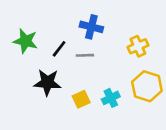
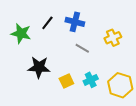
black line: (59, 49) -> (47, 23), moved
gray line: (85, 55) -> (82, 48), moved, turned 32
yellow hexagon: (147, 86) -> (120, 85), moved

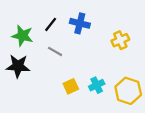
gray line: (82, 48) -> (55, 51), moved
black star: (39, 67) -> (18, 66), moved

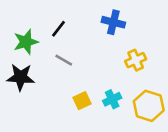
blue cross: (80, 23) -> (113, 22), moved
green star: (22, 36) -> (26, 42), turned -30
yellow cross: (120, 40) -> (136, 60), moved

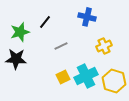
gray line: (64, 60) -> (61, 46), moved, turned -56
cyan cross: (112, 99) -> (86, 76), size x1.6

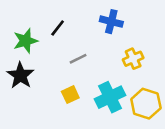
black star: (16, 59) -> (20, 75), turned 30
yellow square: (63, 77) -> (70, 95), moved

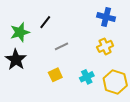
blue cross: (111, 22) -> (106, 17), moved
cyan cross: (110, 97) -> (87, 77), size x0.6

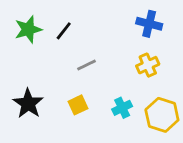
green star: (20, 32) -> (28, 29), moved
black star: (16, 60) -> (28, 104), moved

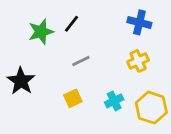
green star: (28, 29) -> (41, 32), moved
black line: (64, 31) -> (72, 24), moved
black star: (28, 104) -> (21, 81), moved

